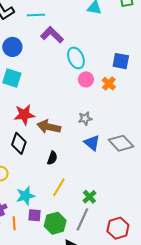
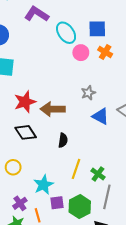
blue square: (121, 61) -> (97, 29), moved
black diamond: (19, 143) -> (26, 132), turned -40
green cross: (89, 197) -> (98, 174), moved

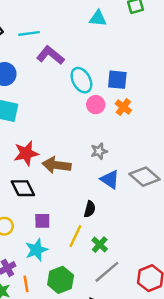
black semicircle: (63, 140) -> (90, 209), moved
gray line: (107, 197) -> (107, 272), turned 30
purple square: (57, 203) -> (42, 221), moved
green hexagon: (80, 207) -> (61, 280), moved

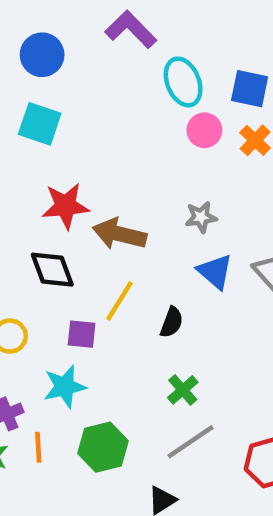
yellow line: (75, 236) -> (119, 301), moved

